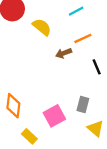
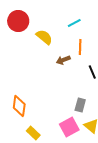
orange line: (83, 38) -> (80, 47), turned -63
pink square: (54, 116) -> (69, 127), moved

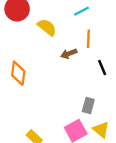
orange diamond: (19, 106) -> (18, 73), moved

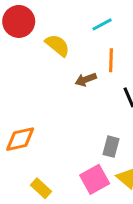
orange diamond: (18, 73) -> (20, 139), moved, turned 70

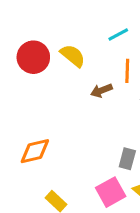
red circle: (19, 21) -> (33, 57), moved

